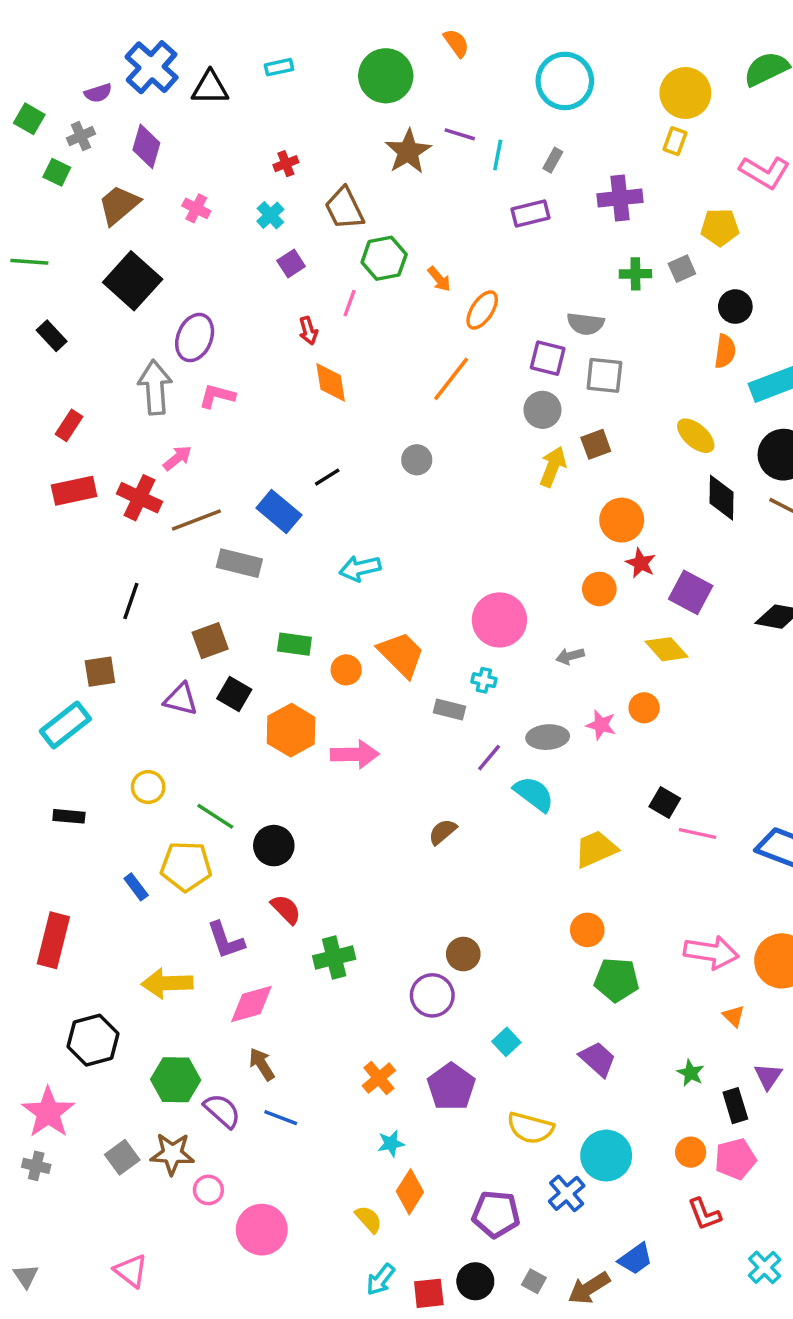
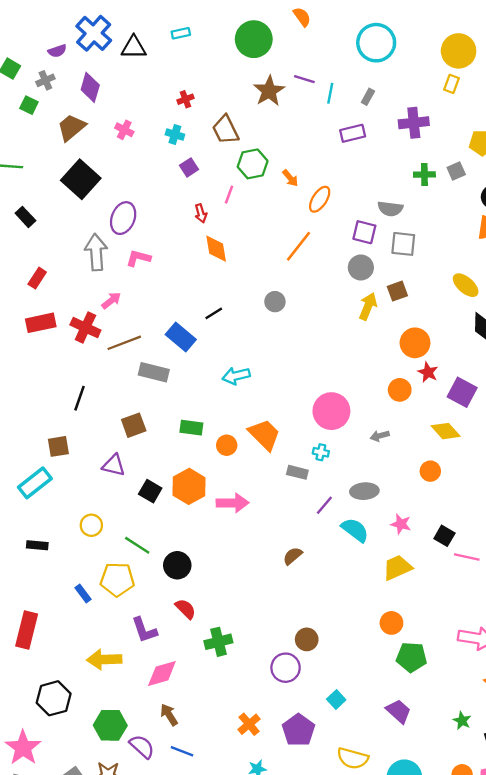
cyan cross: (270, 215) -> (175, 134), turned -30
black square: (234, 694) -> (150, 491), moved
pink star: (601, 725) -> (401, 524), moved

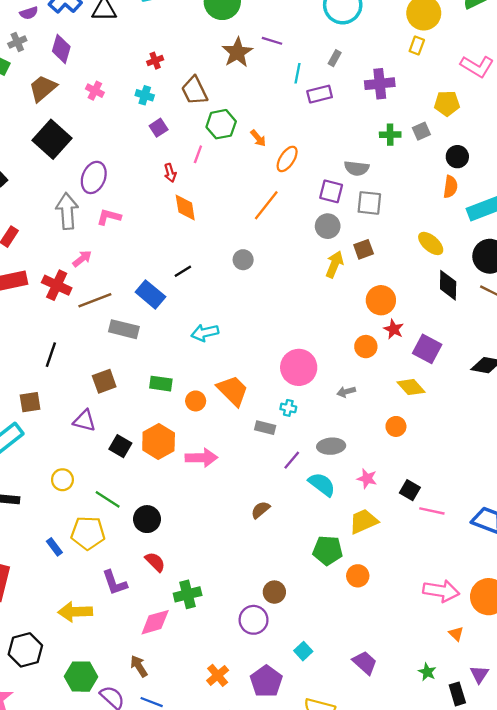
cyan line: (330, 93) -> (298, 73), moved
green pentagon: (411, 657) -> (328, 550), moved
pink diamond: (162, 674) -> (155, 622), moved

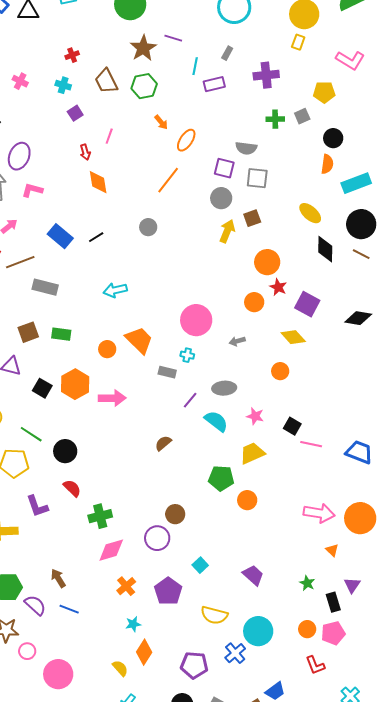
green hexagon: (221, 124) -> (144, 86), moved
blue rectangle: (150, 294) -> (60, 236), moved
green rectangle: (161, 384) -> (61, 334), moved
pink diamond: (155, 622) -> (111, 550), moved

